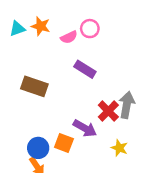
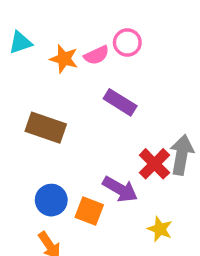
orange star: (41, 26) -> (64, 59), moved
blue circle: (38, 148) -> (51, 200), moved
yellow star: (119, 148) -> (160, 229), moved

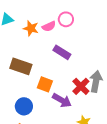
orange square: (89, 211) -> (45, 84), moved

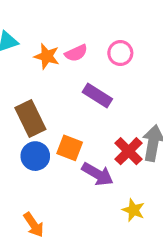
pink circle: (66, 19) -> (120, 53), moved
brown rectangle: (21, 66) -> (30, 118), turned 45
blue circle: (24, 106) -> (35, 156), moved

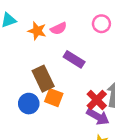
pink circle: (120, 53) -> (101, 24), moved
brown rectangle: (30, 118) -> (43, 79), moved
purple arrow: (97, 174) -> (98, 117), moved

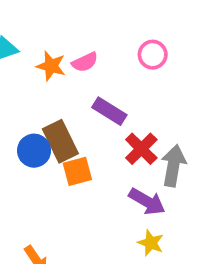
orange square: (54, 98) -> (77, 171), turned -36
red cross: (97, 100) -> (141, 149), moved
blue circle: (29, 104) -> (34, 151), moved

